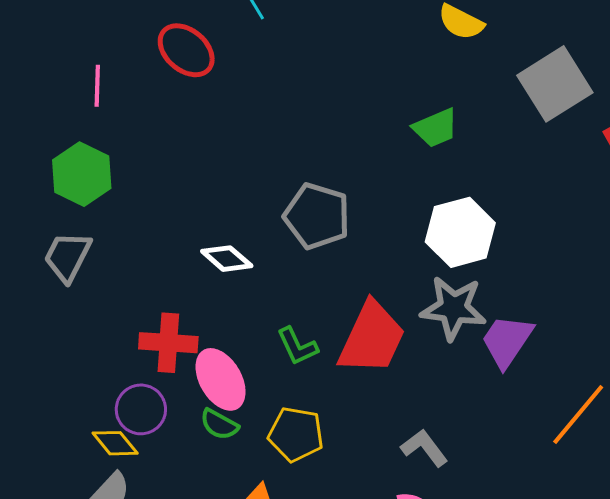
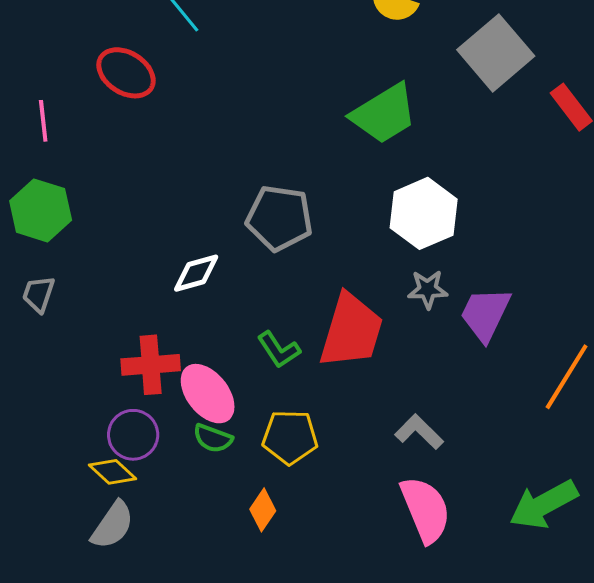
green trapezoid: (436, 128) -> (384, 114), size x1.5
gray trapezoid: (68, 257) -> (38, 294), size x0.7
white diamond: (227, 259) -> (196, 273), turned -48
gray star: (453, 308) -> (428, 289), size x0.6

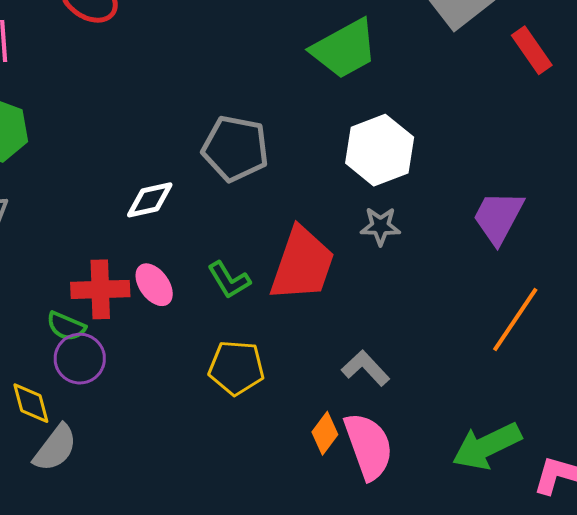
purple trapezoid: (485, 314) -> (498, 217), moved
pink ellipse: (208, 394) -> (154, 285), moved, size x0.7
green semicircle: (213, 438) -> (66, 326), moved
yellow diamond: (113, 472) -> (31, 403), moved, turned 30
orange diamond: (263, 510) -> (325, 433), moved

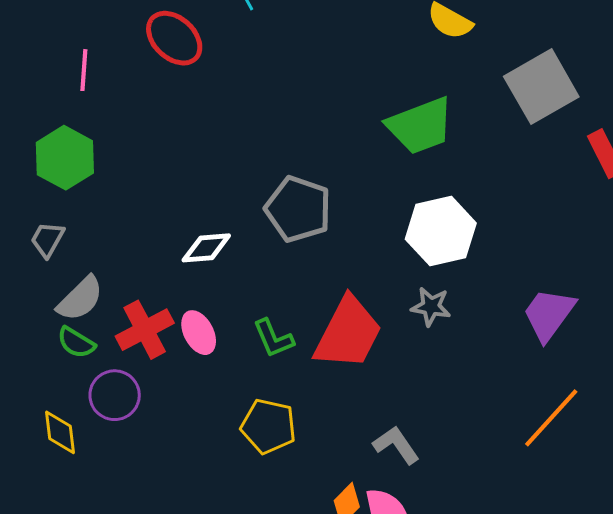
red cross: (100, 289) -> (145, 330), turned -34
green semicircle: (66, 326) -> (76, 342), moved
gray semicircle: (55, 448) -> (80, 299), moved

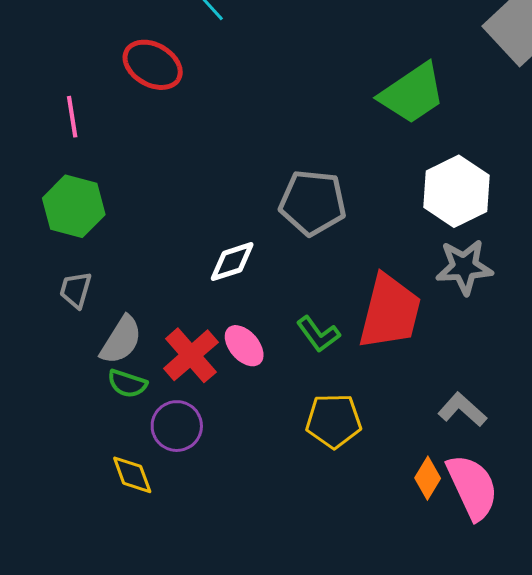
gray star: (431, 307) -> (464, 267), size x1.4

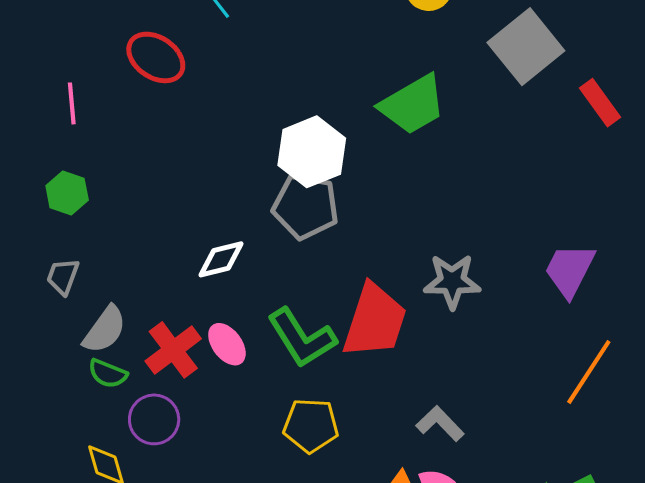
white hexagon: (456, 191) -> (312, 152), moved
green hexagon: (74, 206) -> (67, 193), size x0.7
green L-shape: (318, 334) -> (302, 338), size x1.6

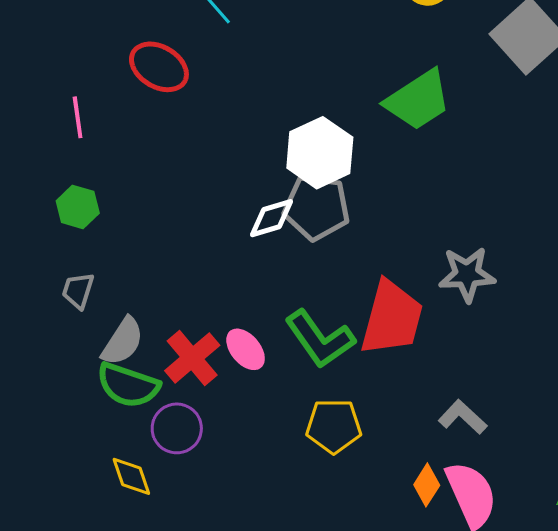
white diamond: (221, 259) -> (272, 218), moved
green semicircle: (108, 374) -> (128, 385), size x1.6

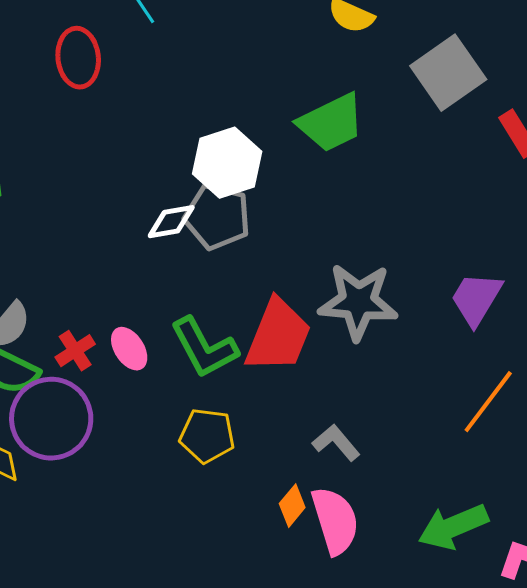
red ellipse: (159, 67) -> (78, 58), turned 46
gray star: (467, 274) -> (358, 302), size x1.4
red cross: (192, 358) -> (75, 351), size x0.7
purple circle: (177, 428) -> (51, 419), size x1.6

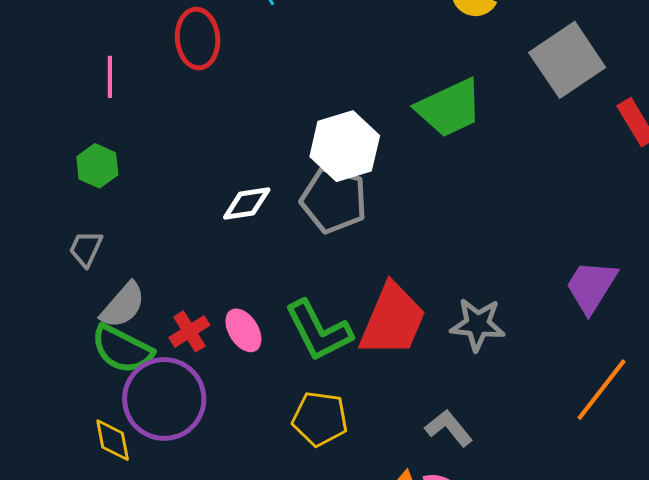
white diamond: (171, 222) -> (247, 203), moved
gray star: (358, 302) -> (478, 324), moved, size x0.7

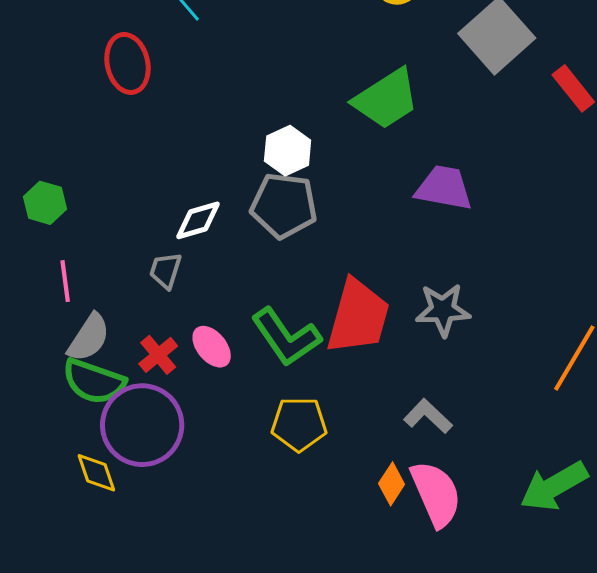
pink line: (110, 77) -> (65, 281), moved
white hexagon: (345, 146) -> (288, 151), size x0.7
gray trapezoid: (86, 249) -> (166, 270), moved
purple trapezoid: (591, 286) -> (444, 188), moved, turned 76

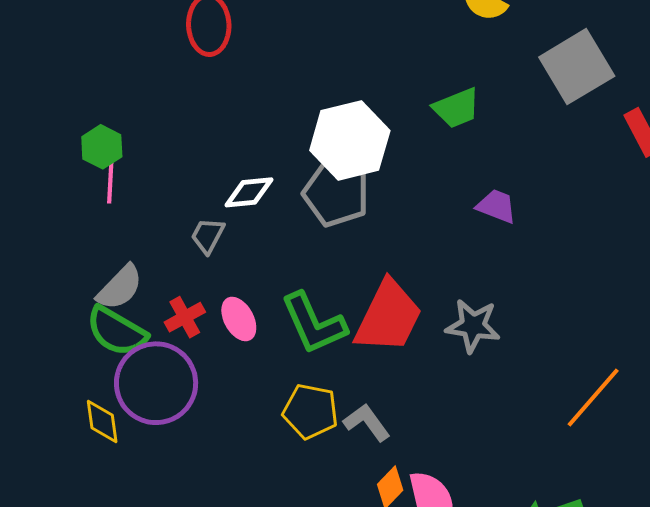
green trapezoid: (386, 99) -> (456, 108), size x0.7
white hexagon: (288, 151) -> (350, 140), size x1.6
purple trapezoid: (444, 188) -> (497, 206), size x0.7
pink line: (65, 281) -> (110, 182), moved
gray L-shape: (428, 416) -> (367, 422), moved

